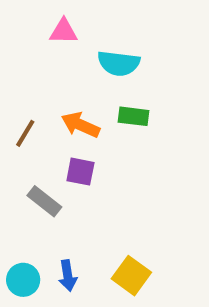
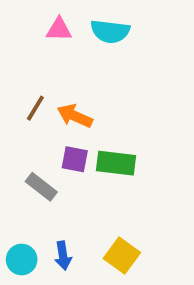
cyan semicircle: (119, 63) -> (110, 31), moved
green rectangle: (134, 116) -> (116, 163), moved, size x1.4
brown line: (25, 133) -> (35, 108), moved

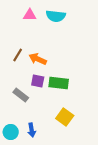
yellow square: (122, 256) -> (65, 117), moved

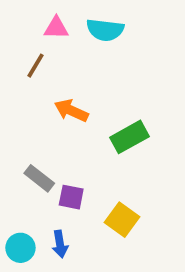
brown line: (18, 55) -> (36, 66), moved
purple square: (38, 81) -> (71, 197), moved
green rectangle: (59, 83) -> (129, 137), moved, turned -36

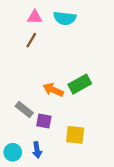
brown line: (36, 66) -> (31, 40), moved
orange arrow: (71, 111) -> (53, 90), moved
yellow square: (122, 220) -> (75, 135), turned -30

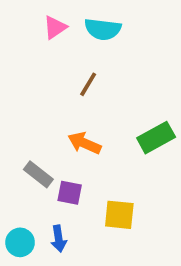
pink triangle: (35, 17) -> (55, 27), turned -35
brown line: (31, 40) -> (88, 84), moved
green rectangle: (80, 84) -> (156, 138), moved

